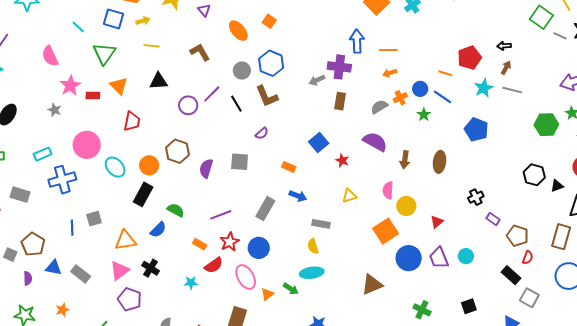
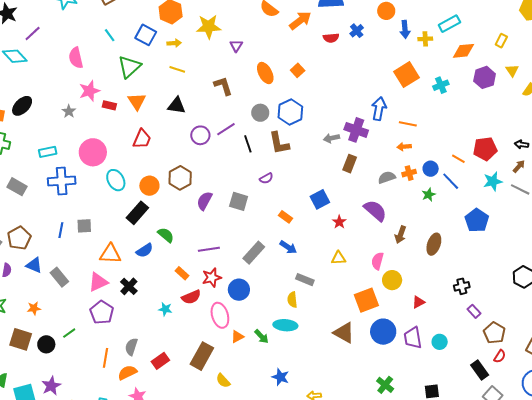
brown triangle: (372, 284) -> (344, 333), moved, turned 40

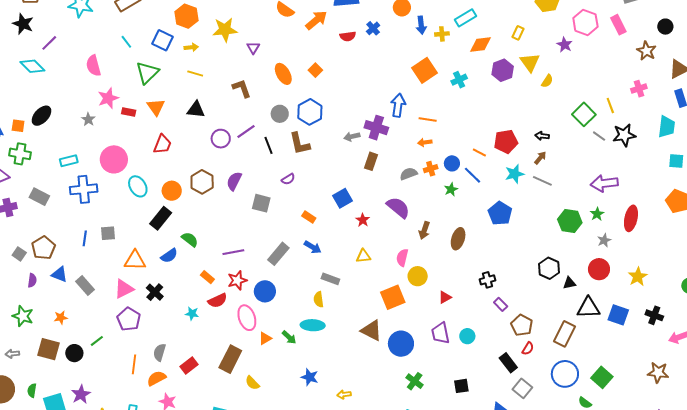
yellow triangle: (512, 70) -> (530, 62), size x1.5
purple semicircle: (204, 201) -> (234, 181), moved
blue circle: (383, 332) -> (401, 344), moved

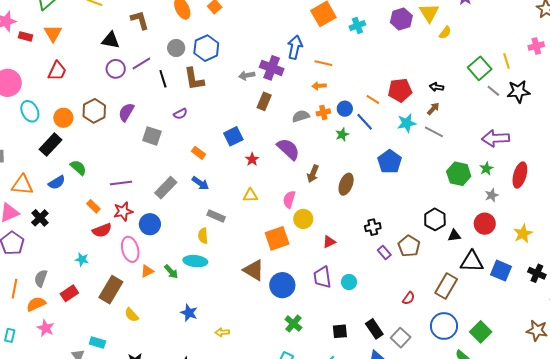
black triangle: (196, 110) -> (111, 40), moved
cyan star: (192, 314) -> (82, 259), moved
brown pentagon: (522, 325) -> (409, 246), moved
black rectangle: (508, 363) -> (374, 329), moved

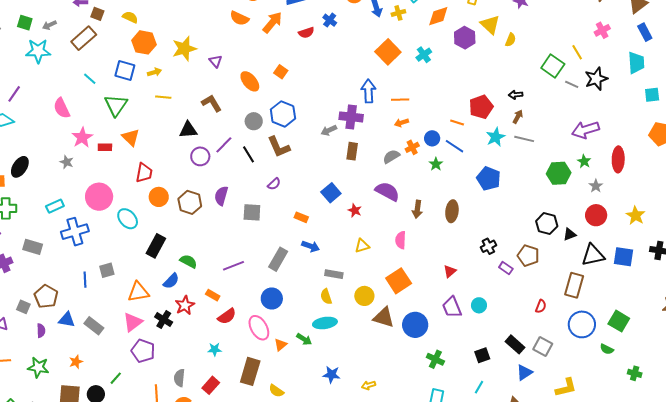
orange circle: (63, 118) -> (159, 197), moved
red star: (123, 211) -> (185, 305), moved
yellow circle: (303, 219) -> (364, 296), moved

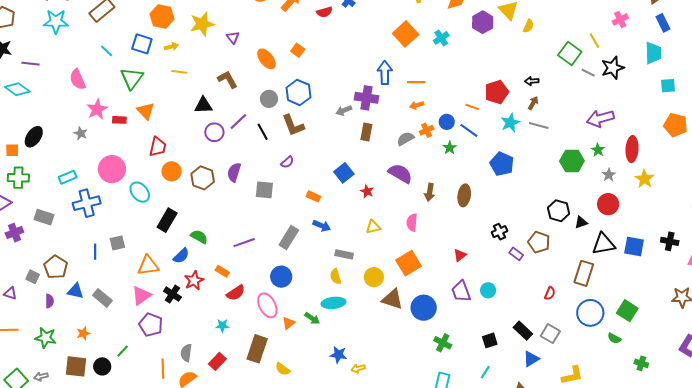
purple line: (14, 94) -> (30, 64), turned 60
yellow star: (636, 215) -> (644, 179), moved
yellow arrow: (368, 385) -> (358, 369), moved

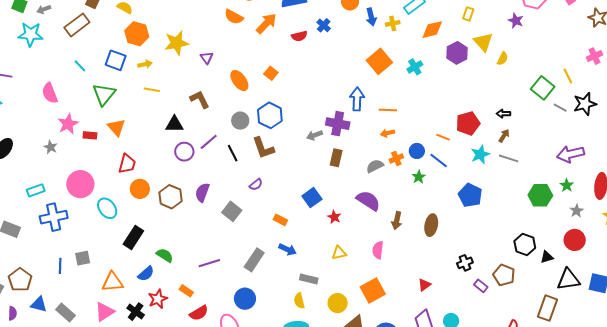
gray square: (264, 190) -> (232, 211), turned 30

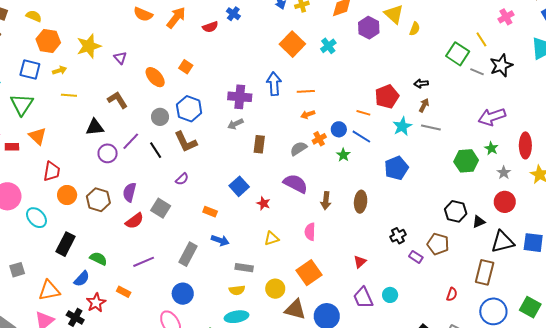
purple cross: (338, 124) -> (240, 97), moved
blue pentagon: (470, 195) -> (396, 168), turned 30
yellow semicircle: (299, 301) -> (237, 290), turned -77
red semicircle: (199, 313) -> (134, 221), moved

